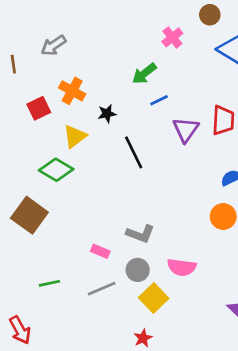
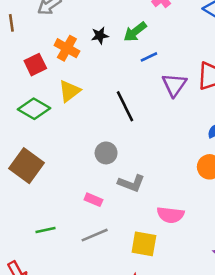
black star: (107, 114) -> (100, 36), moved
green diamond: (56, 170) -> (34, 109), moved
gray circle: (138, 270) -> (106, 153), moved
yellow square: (154, 298) -> (144, 244), turned -36

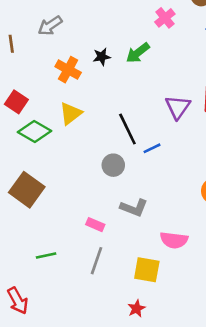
blue line: (149, 57) -> (152, 148), moved
red square: (35, 65) -> (16, 102), moved, turned -30
gray circle: (106, 153) -> (113, 165), moved
gray line: (95, 235) -> (96, 261), turned -48

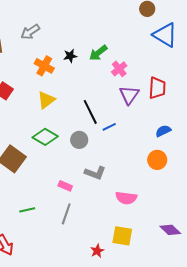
pink cross: (165, 18) -> (119, 69), moved
green diamond: (34, 132) -> (45, 137), moved
yellow square: (147, 270) -> (122, 236), moved

